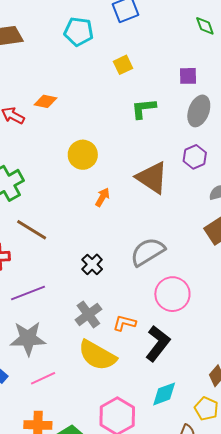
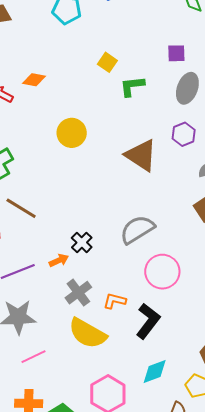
yellow square: (123, 65) -> (107, 62), moved, turned -30
orange arrow: (102, 197) -> (59, 260), moved, turned 36

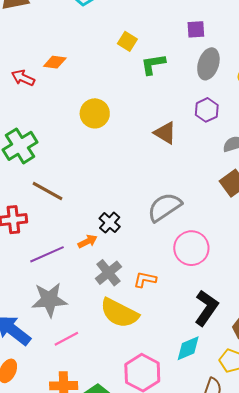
brown triangle: (141, 155) -> (165, 133), size x0.7
black L-shape: (148, 321) -> (206, 308), moved

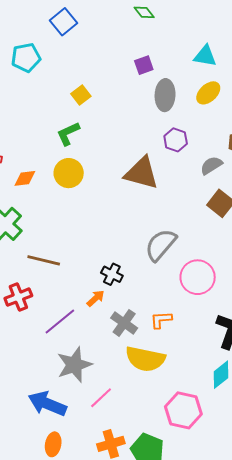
yellow square: (127, 41) -> (81, 95), turned 36
orange diamond: (55, 62) -> (25, 178), moved
green L-shape: (153, 64) -> (68, 134), moved
brown triangle: (165, 133) -> (142, 173), size x1.5

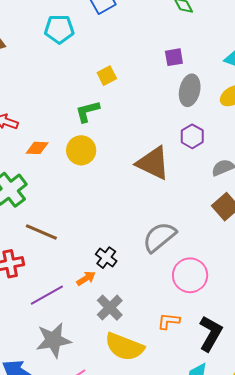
orange L-shape: (161, 320) -> (169, 321), moved

